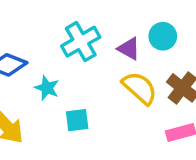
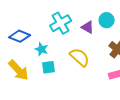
yellow semicircle: (140, 88) -> (80, 57), moved
cyan square: (77, 120) -> (49, 67), moved

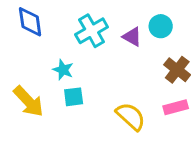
blue diamond: (20, 36) -> (30, 22), moved, turned 60
yellow semicircle: (80, 57) -> (131, 116), moved

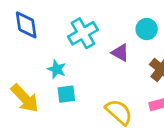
purple triangle: (132, 37) -> (120, 53), moved

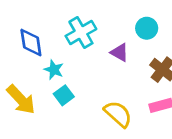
blue diamond: (26, 25) -> (31, 42), moved
cyan square: (66, 94) -> (64, 95), turned -30

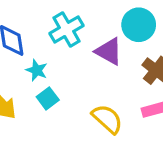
cyan circle: (147, 28) -> (139, 25), size x1.4
purple triangle: (120, 52) -> (109, 51), size x1.4

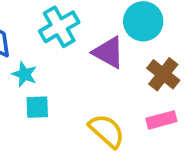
cyan square: (48, 98) -> (37, 107), turned 35

